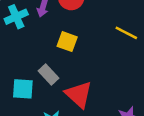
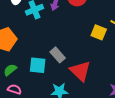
yellow square: (67, 42) -> (99, 32), moved

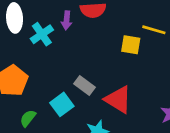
cyan square: (38, 65) -> (62, 104), turned -30

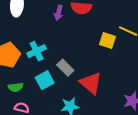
cyan cross: (42, 34) -> (37, 51), moved
green semicircle: (28, 118) -> (16, 87), turned -144

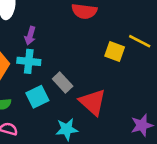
purple arrow: (59, 13) -> (30, 36), moved
cyan cross: (37, 51) -> (29, 61), turned 30

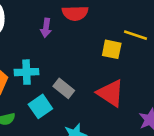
purple arrow: (30, 36) -> (46, 28), moved
red triangle: (93, 102) -> (111, 93), moved

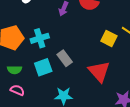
cyan cross: (27, 72) -> (40, 38), turned -30

